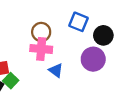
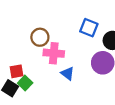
brown circle: (41, 32) -> (40, 37), moved

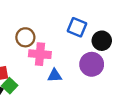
blue triangle: (68, 73) -> (55, 76), turned -40

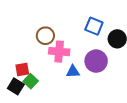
purple circle: (92, 64) -> (96, 61), moved

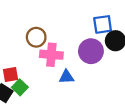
blue square: (94, 26) -> (103, 24), moved, turned -30
purple circle: (96, 61) -> (91, 51), moved

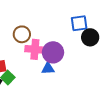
purple circle: (91, 51) -> (53, 52), moved

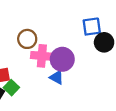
blue triangle: (48, 68) -> (57, 77), turned 32

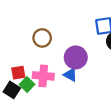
pink cross: (42, 56) -> (43, 76), moved

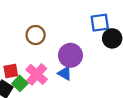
pink cross: (43, 76) -> (37, 74), turned 36

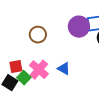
purple circle: (70, 55) -> (79, 27), moved

